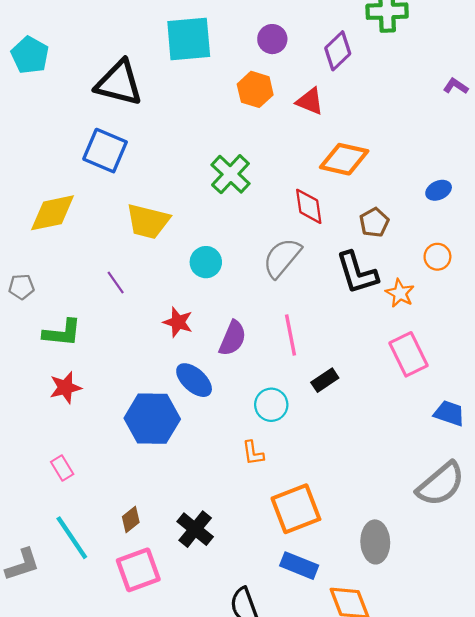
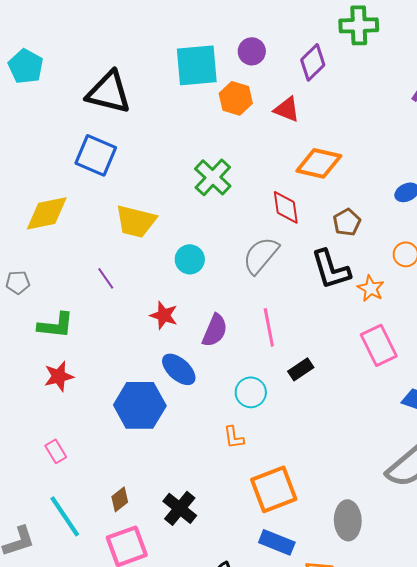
cyan square: (189, 39) -> (197, 65), moved

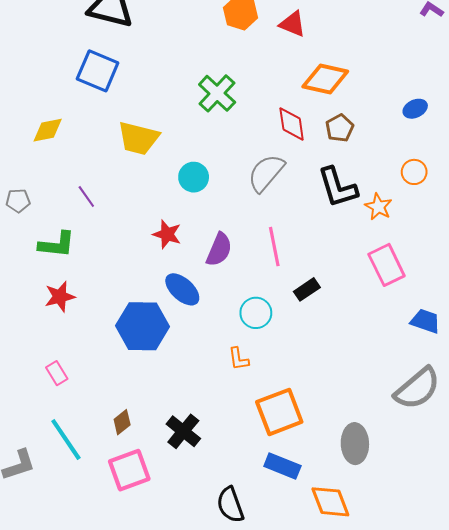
yellow diamond: (47, 213) -> (48, 130), size x0.7
brown pentagon: (347, 222) -> (340, 128), moved
purple line: (106, 278) -> (86, 196), moved

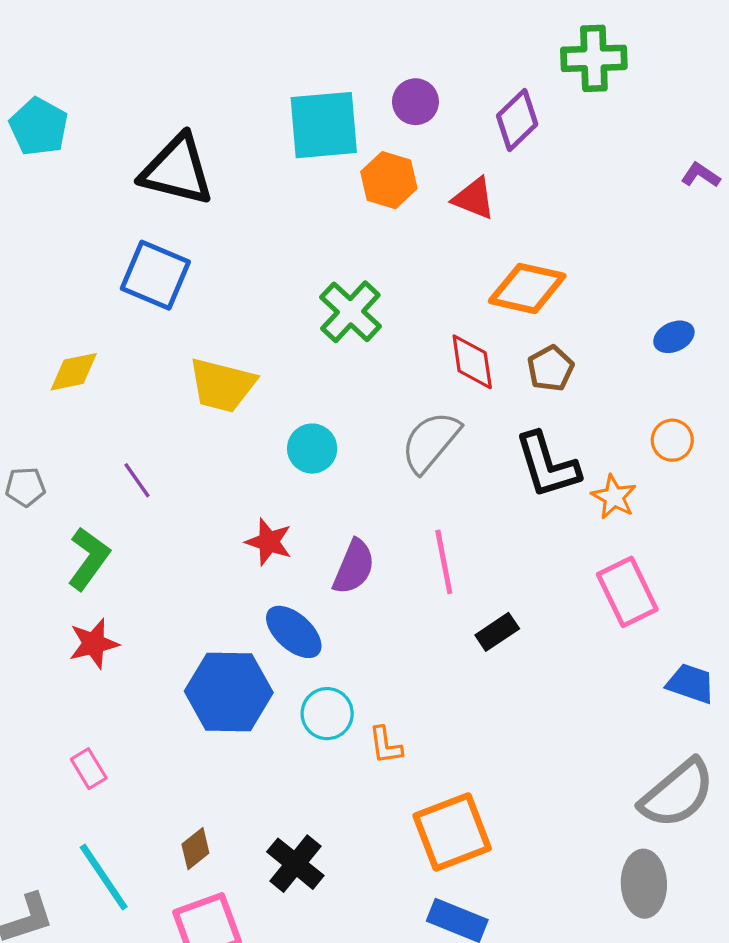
green L-shape: (57, 244) -> (89, 559), turned -60
cyan circle: (256, 313) -> (327, 714), moved
gray ellipse: (355, 444) -> (644, 884), moved

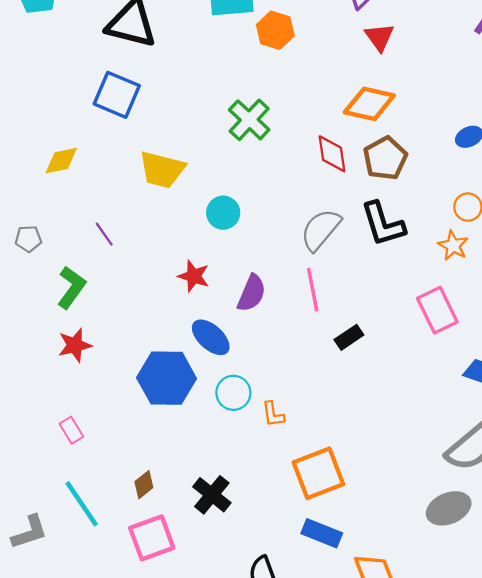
red triangle: (474, 198) -> (380, 37), moved, turned 32
brown pentagon: (551, 368) -> (385, 158), size x1.4
gray semicircle: (430, 442) -> (321, 230), moved
orange star: (614, 497) -> (453, 246), moved
gray ellipse: (644, 884) -> (449, 508), turned 69

